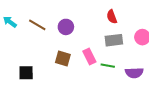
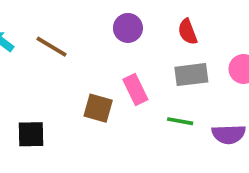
purple circle: (66, 27) -> (128, 28), moved
pink rectangle: (89, 56) -> (135, 89), moved

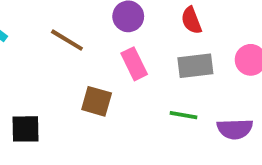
brown line: (52, 47) -> (67, 40), moved
pink rectangle: (135, 89) -> (134, 64), moved

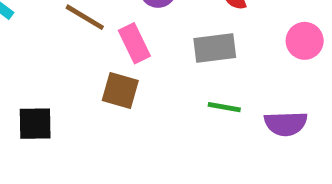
pink rectangle: (134, 64) -> (134, 43), moved
gray rectangle: (195, 66) -> (215, 48), moved

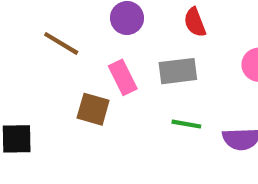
pink rectangle: (134, 43) -> (123, 77), moved

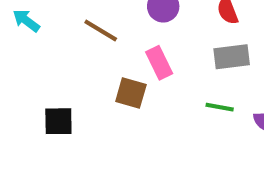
gray rectangle: (178, 71) -> (232, 57), moved

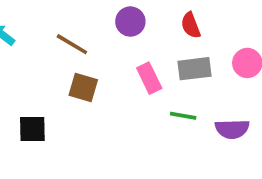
pink rectangle: (159, 63) -> (149, 78), moved
brown square: (131, 93) -> (83, 88), moved

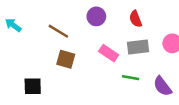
pink rectangle: (149, 78) -> (109, 53), turned -30
purple semicircle: (232, 129) -> (162, 86), turned 55

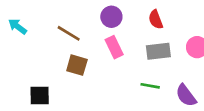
pink rectangle: (109, 53) -> (114, 47), moved, turned 30

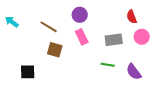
red semicircle: (156, 20) -> (132, 17), moved

